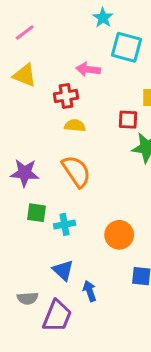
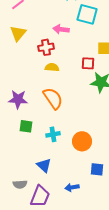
yellow triangle: (25, 75) -> (18, 33), turned 48
cyan cross: (65, 224) -> (53, 134), moved
blue arrow: (90, 291) -> (72, 187), moved, turned -80

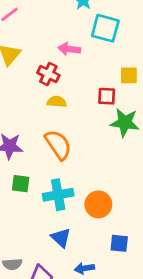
red cross: (46, 47) -> (48, 74), turned 35
cyan cross: (53, 134) -> (58, 195), size x1.5
blue triangle: (44, 165) -> (61, 238), moved

